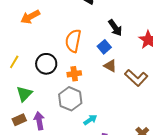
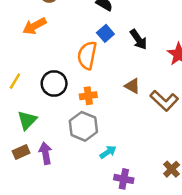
blue square: (104, 47) -> (105, 33), moved

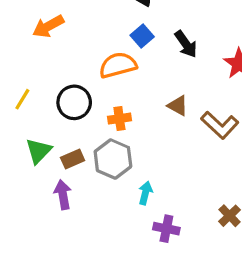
orange semicircle: (87, 55) -> (118, 65), turned 64
brown rectangle: (21, 152) -> (73, 159), moved
cyan arrow: (108, 152) -> (145, 193), turned -42

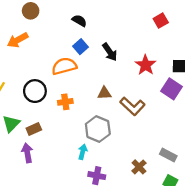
brown triangle: (178, 106) -> (104, 93), turned -32
gray hexagon: (113, 159) -> (98, 129), moved

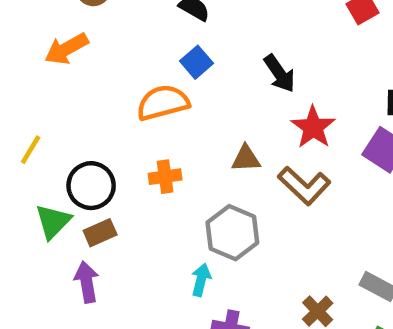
black arrow: (110, 52) -> (279, 73), moved
red star: (145, 65) -> (313, 127), moved
black circle: (35, 91) -> (91, 186), moved

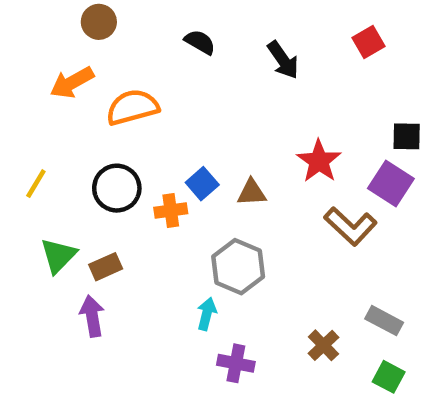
blue square: (196, 62) -> (202, 184), moved
black arrow: (279, 73) -> (283, 60), moved
orange semicircle: (163, 103) -> (133, 107), moved
black circle: (91, 186) -> (117, 188), moved
brown L-shape: (304, 186) -> (350, 226), moved

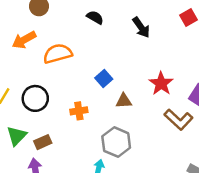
blue square: (202, 184) -> (104, 78), moved
black circle: (117, 188) -> (35, 98), moved

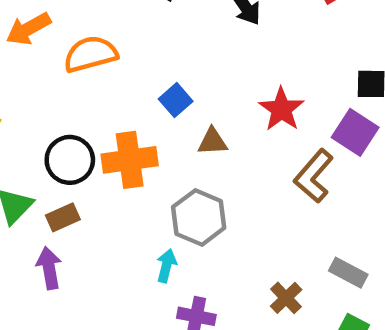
black circle: (35, 98) -> (70, 160), moved
orange cross: (79, 111) -> (130, 160), size x1.6
brown L-shape: (179, 120) -> (314, 176), turned 88

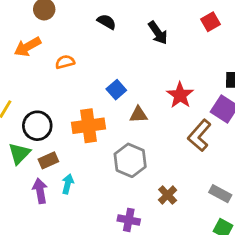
orange semicircle: (91, 54) -> (65, 62), size x0.6
black circle: (70, 160) -> (37, 126), moved
cyan arrow: (166, 266) -> (68, 184), moved
brown cross: (286, 298) -> (168, 195), moved

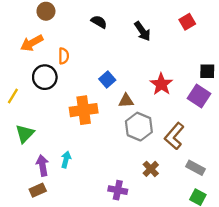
orange semicircle: (65, 62) -> (64, 56), turned 105
black circle: (37, 126) -> (45, 77), moved
brown L-shape: (199, 135) -> (174, 136), moved
brown rectangle: (48, 160) -> (38, 190), moved
gray hexagon: (130, 160) -> (139, 127), moved

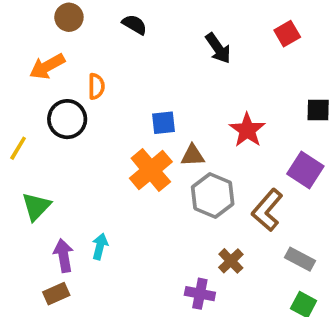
black semicircle: (99, 22) -> (134, 25), moved
blue square: (107, 79) -> (164, 123), turned 35
purple square: (199, 96) -> (305, 170), moved
orange cross: (84, 110) -> (151, 170), moved, turned -32
purple cross: (118, 190) -> (200, 294), moved

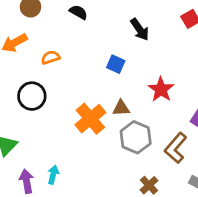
orange semicircle: (96, 86) -> (50, 57), turned -108
black circle: (67, 119) -> (32, 96), moved
blue square: (164, 123) -> (116, 64), moved, turned 30

